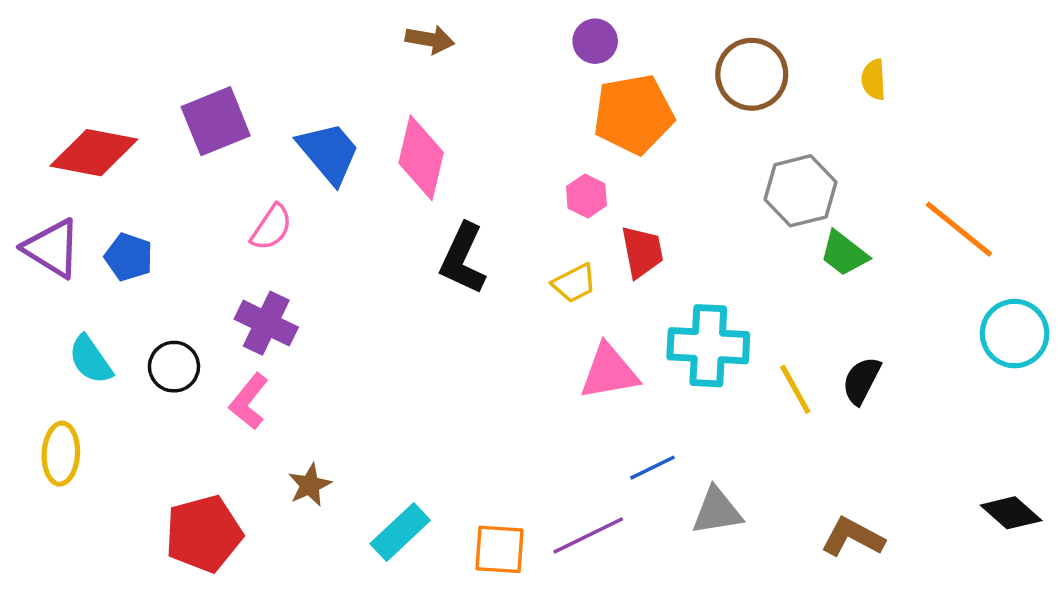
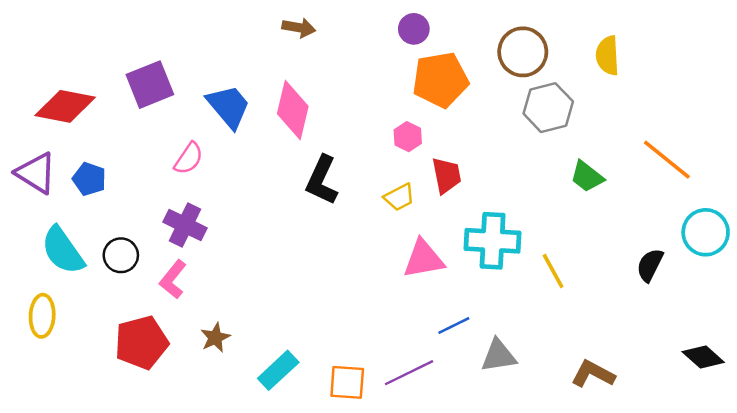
yellow semicircle: (874, 79) -> (608, 56), size x1.4
gray hexagon: (801, 191) -> (548, 108), moved
cyan semicircle: (90, 360) -> (63, 250), size x1.4
black semicircle: (861, 381) -> (650, 265), moved
red pentagon: (204, 534) -> (141, 342), moved

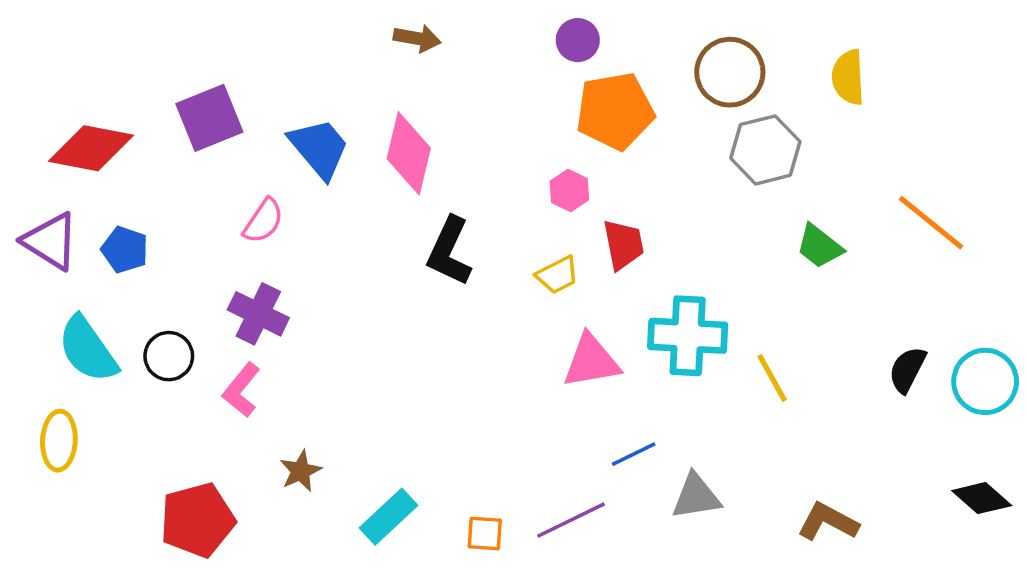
cyan circle: (706, 232) -> (985, 381), moved
red pentagon: (141, 342) -> (197, 520), moved
orange square: (347, 382) -> (485, 534), size x0.7

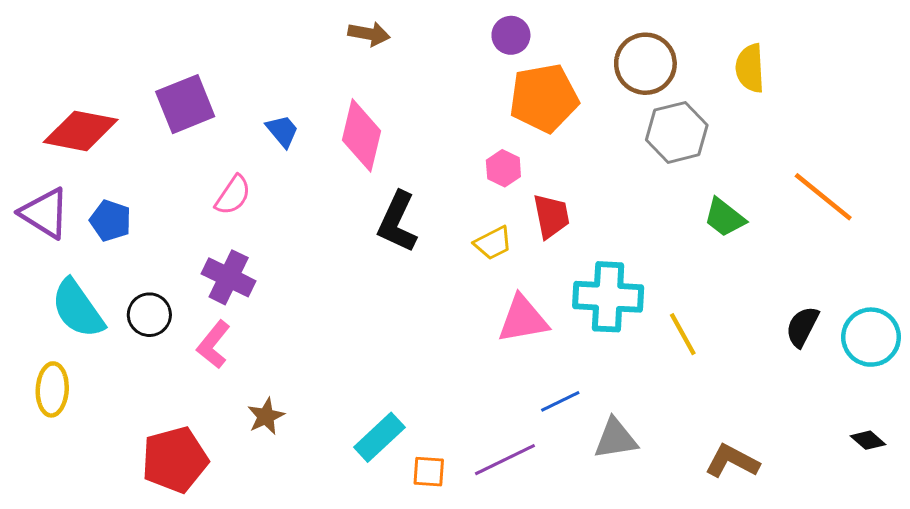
blue trapezoid: (319, 148) -> (282, 131), size x0.6
black diamond: (982, 498) -> (868, 440), size x0.7
cyan rectangle: (388, 517) -> (379, 437), moved

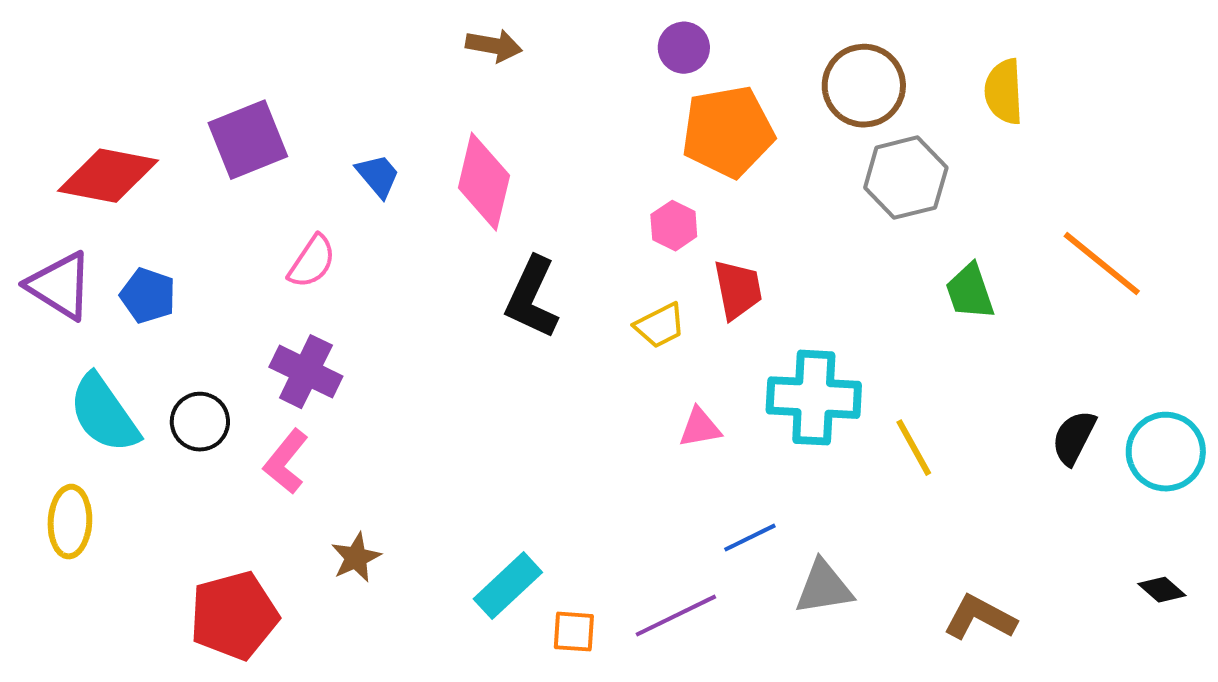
green trapezoid: (725, 218) -> (970, 292), turned 33
pink triangle: (523, 319) -> (700, 428), size x0.6

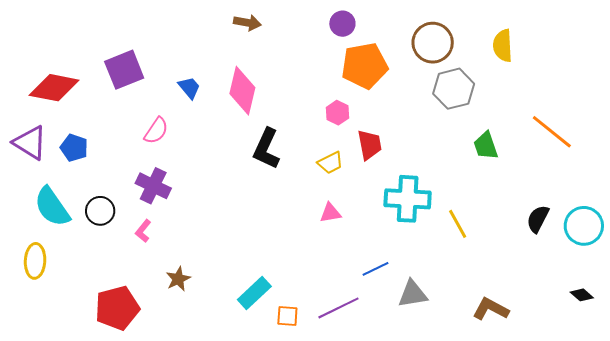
pink triangle: (700, 428) -> (330, 213), moved
pink L-shape: (286, 462) -> (143, 231), size x0.7

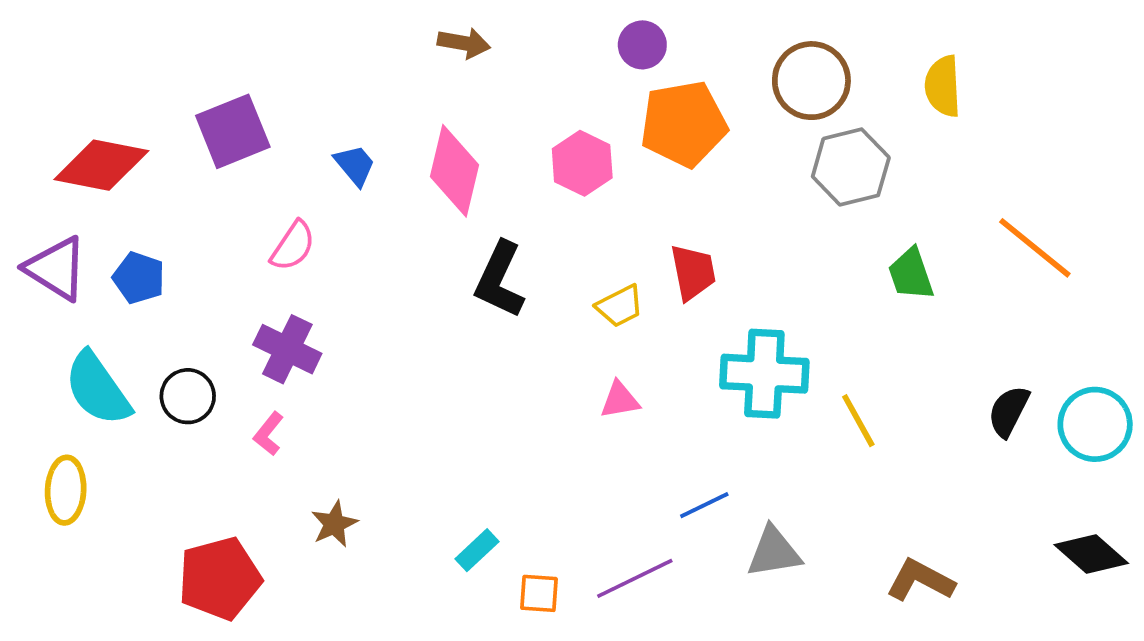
pink hexagon: (337, 113) -> (582, 163), moved, size x1.4
cyan rectangle: (254, 293) -> (477, 550), size x0.7
black diamond: (582, 295) -> (1091, 554), size x1.6

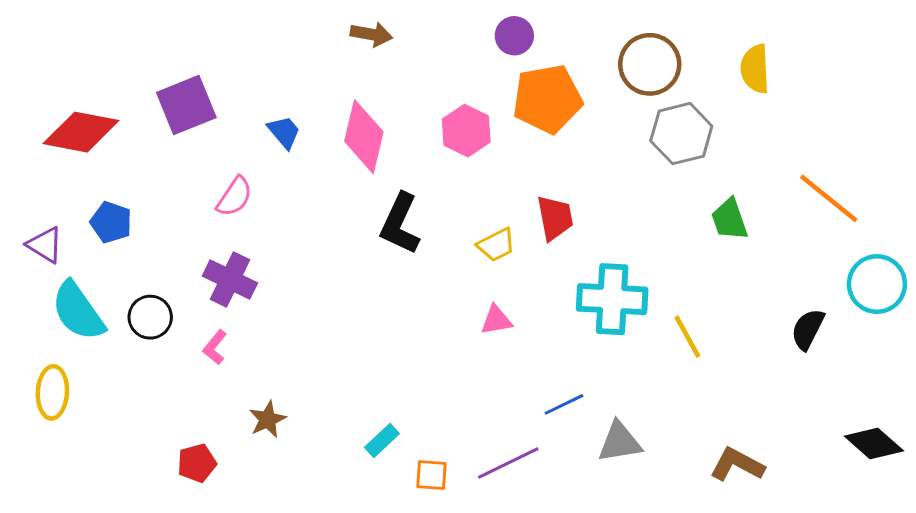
purple triangle: (56, 268) -> (45, 245), moved, size x0.7
cyan circle: (1095, 424) -> (877, 284), moved
red pentagon: (220, 578) -> (197, 463), moved, size x0.6

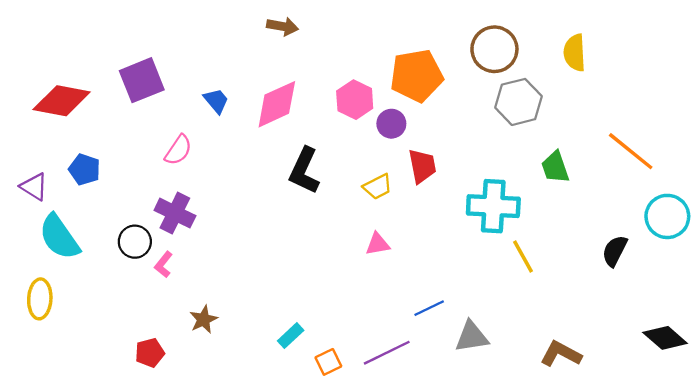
purple circle: (514, 36) -> (391, 124), moved
pink diamond: (364, 137) -> (277, 104), turned 52
cyan cross: (612, 299) -> (493, 206), moved
black circle: (150, 317) -> (135, 242), moved
orange square: (432, 475) -> (328, 362), turned -30

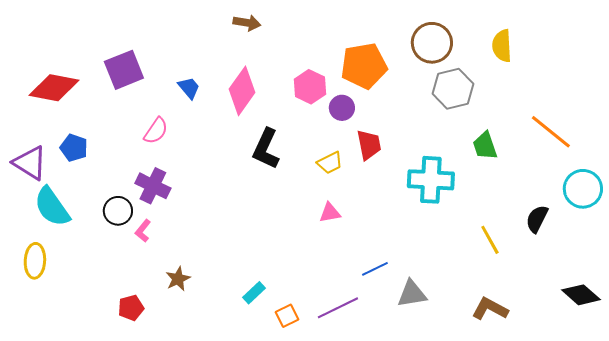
pink diamond: (277, 104) -> (242, 91), turned -30
purple triangle: (34, 187) -> (30, 163), size x1.4
yellow line: (523, 257) -> (490, 240), moved

